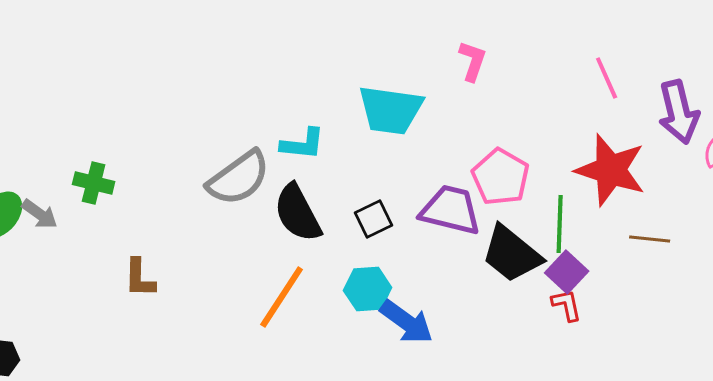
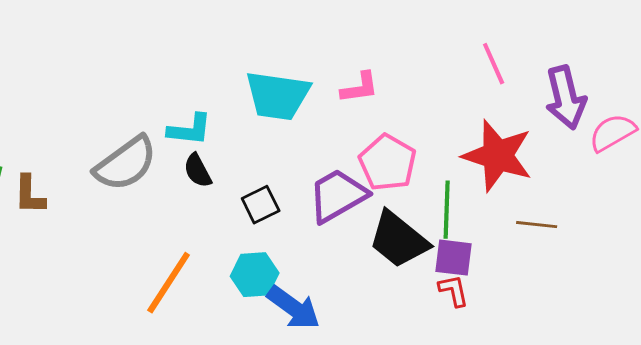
pink L-shape: (473, 61) -> (360, 88), moved, turned 63
purple trapezoid: (451, 210) -> (338, 196), turned -44
black semicircle: (298, 213) -> (198, 171), moved, size x0.6
purple square: (567, 272) -> (454, 258), turned -36
brown L-shape: (140, 278) -> (30, 195), moved

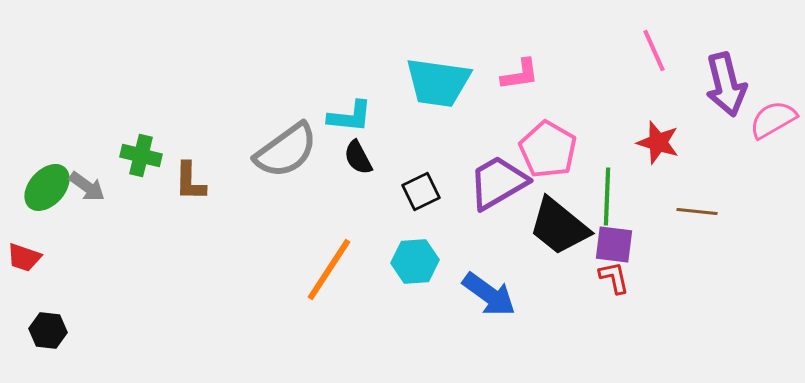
red star: (498, 156) -> (658, 142), size x0.6
blue arrow: (294, 308) -> (489, 294), moved

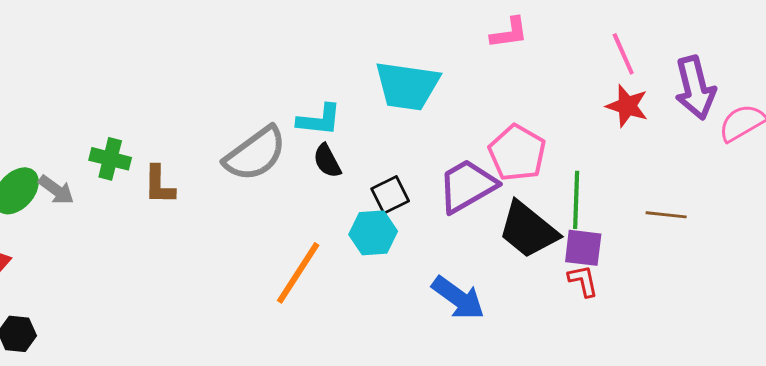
pink L-shape: (520, 74) -> (509, 33), moved
red star: (658, 142) -> (627, 106), moved
cyan hexagon: (415, 261) -> (373, 233), moved

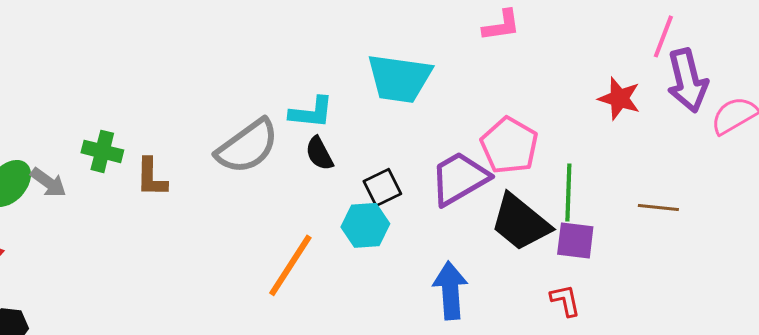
pink line: (623, 54) -> (663, 36), moved, turned 45
red L-shape: (583, 281) -> (565, 300), moved
blue arrow: (458, 298) -> (450, 290), turned -130

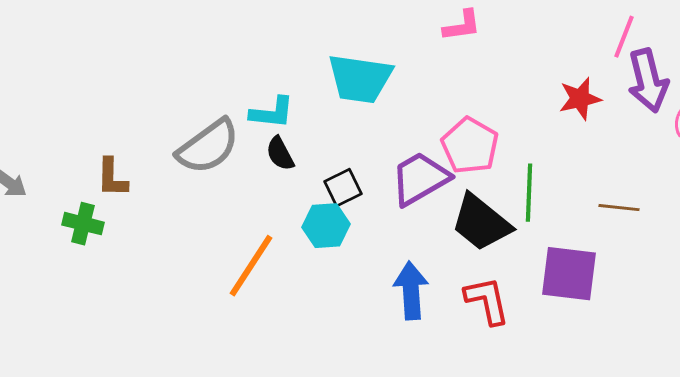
red star: (619, 98) -> (580, 99), turned -30
green cross: (102, 151) -> (83, 224), moved
purple square: (575, 240) -> (569, 274), moved, size x1.5
red L-shape: (565, 300) -> (487, 301), moved, size x1.5

